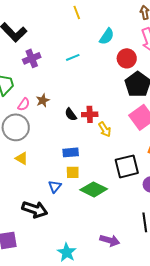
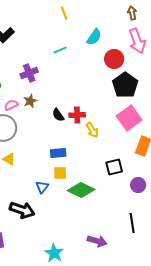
cyan line: (73, 57) -> (60, 50), moved
purple cross: (32, 58) -> (29, 73), moved
pink semicircle: (24, 104) -> (11, 105), turned -152
black square: (127, 166) -> (114, 167), size x0.7

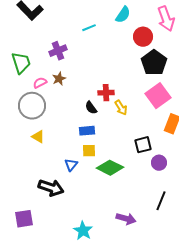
black semicircle: (58, 115) -> (91, 108), moved
purple circle: (138, 185) -> (159, 163), moved
black line: (132, 223) -> (161, 201), turned 30

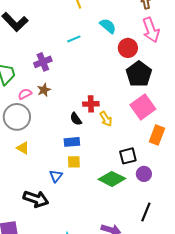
cyan semicircle: (123, 15) -> (108, 26), turned -84
green diamond: (110, 168) -> (112, 179), moved

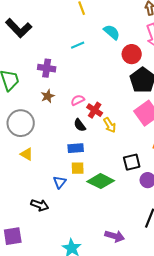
purple cross: (43, 62) -> (47, 68), turned 30
pink semicircle: (25, 94) -> (78, 100), moved
red cross: (91, 104) -> (95, 110), turned 35
green diamond: (112, 179) -> (101, 181), moved
black arrow: (36, 199) -> (40, 205), size x0.7

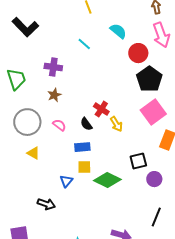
cyan line: (78, 45) -> (84, 44), turned 64
pink semicircle: (78, 100) -> (59, 125), moved, turned 64

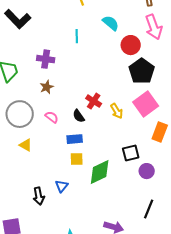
cyan line: (84, 44) -> (77, 36), turned 48
yellow arrow: (116, 124) -> (117, 111), moved
green diamond: (107, 180) -> (100, 172), turned -52
blue triangle: (66, 181) -> (62, 186), moved
black arrow: (46, 204) -> (39, 196), turned 60

